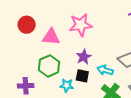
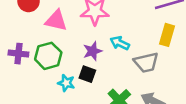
cyan arrow: (105, 70) -> (120, 43), moved
purple cross: (26, 86) -> (18, 54), moved

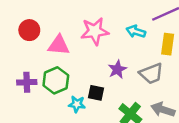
cyan arrow: (120, 43) -> (136, 32), moved
purple star: (93, 51) -> (117, 69), moved

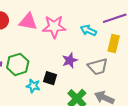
pink triangle: (59, 45) -> (28, 22), moved

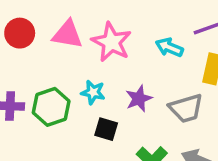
pink star: (54, 27) -> (111, 42), turned 30
cyan star: (33, 86) -> (93, 92), moved

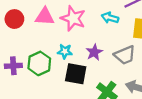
black square: (106, 129) -> (76, 74), size x1.5

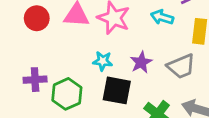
green hexagon: (39, 63) -> (67, 94), moved

